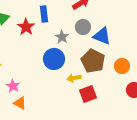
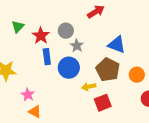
blue rectangle: (44, 14) -> (47, 57), moved
gray circle: (83, 27) -> (66, 31), moved

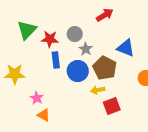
green triangle: (18, 27) -> (27, 30), size x1.5
red star: (41, 36) -> (50, 39), turned -30
brown pentagon: (108, 70) -> (105, 68), moved

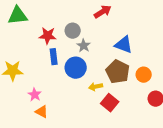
green triangle: (27, 30) -> (18, 16), moved, turned 40
brown pentagon: (105, 68) -> (118, 72), moved
red square: (112, 106) -> (110, 103), turned -30

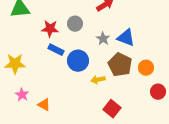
gray star: (84, 46) -> (103, 39), moved
blue rectangle: (54, 57) -> (56, 50), turned -56
pink star: (35, 95) -> (22, 95), moved
red square: (110, 103) -> (112, 109), moved

